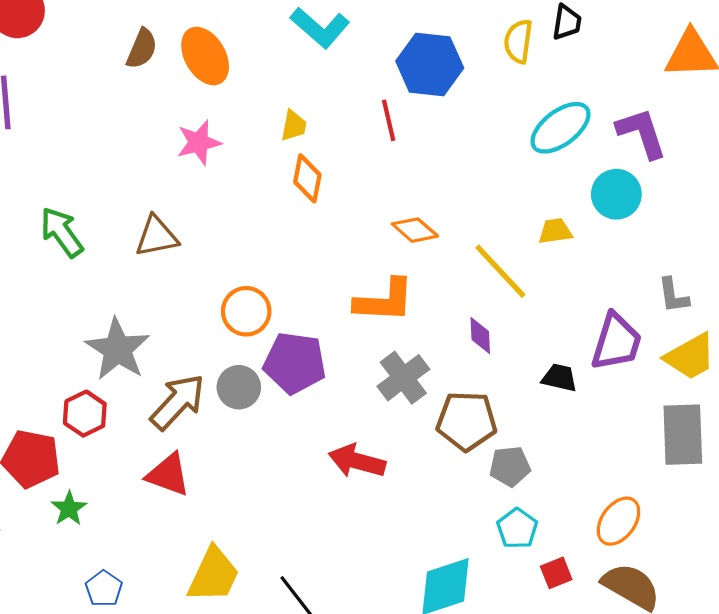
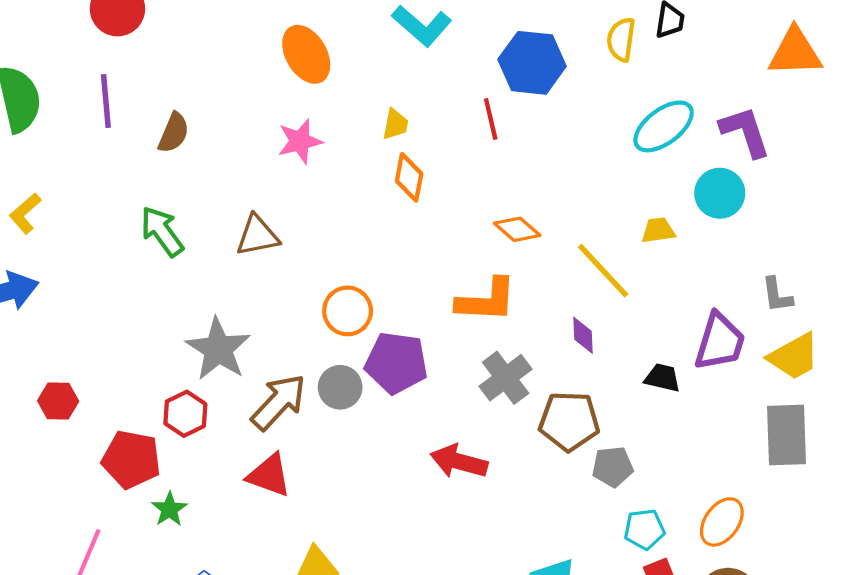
brown semicircle: (142, 49) -> (174, 133), moved
cyan pentagon: (517, 529) -> (644, 529), moved, turned 30

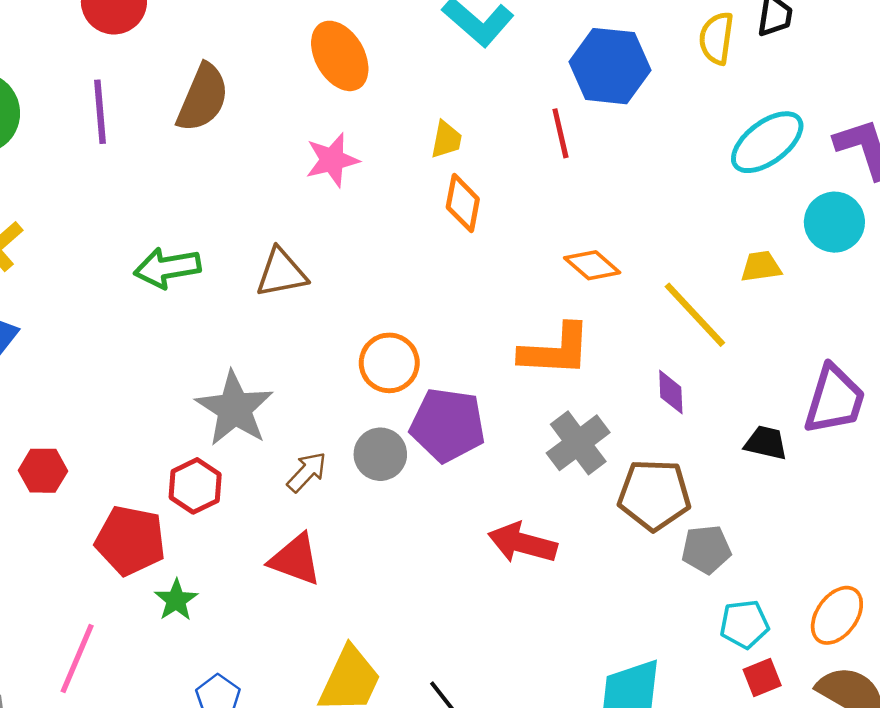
brown semicircle: (174, 133) -> (203, 98), moved, size x1.4
green arrow: (162, 231) -> (167, 268), turned -64
brown arrow: (279, 402) -> (307, 472), size x0.6

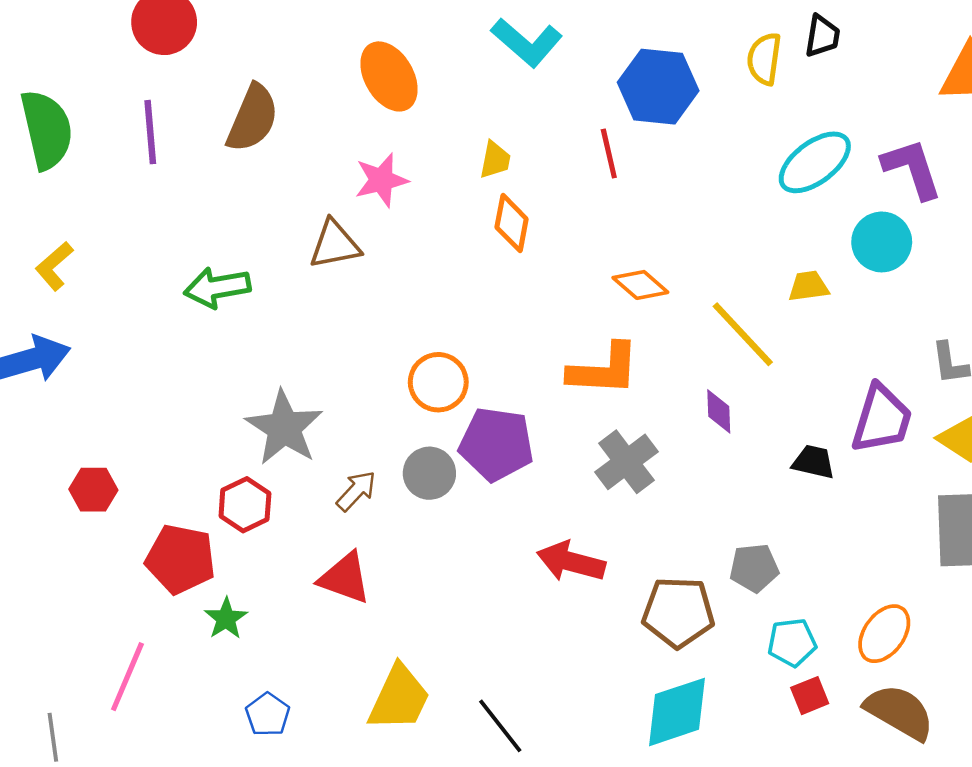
brown triangle: (281, 273) -> (335, 245), moved
brown pentagon: (654, 495) -> (678, 612), moved

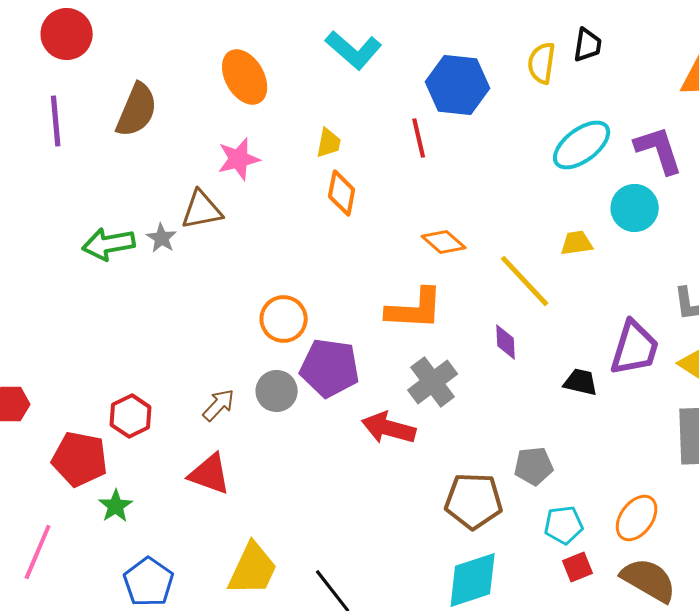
gray star: (284, 428) -> (162, 238), moved, size x0.5
red arrow: (571, 562) -> (389, 428), moved
blue pentagon: (268, 714) -> (149, 582), size x1.4

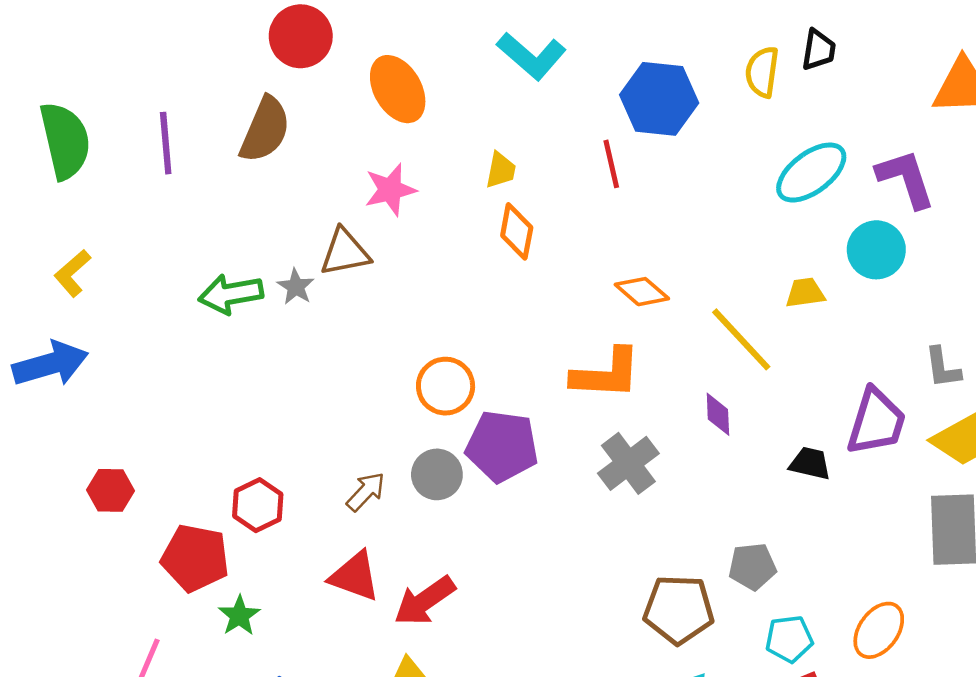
red circle: (67, 34) -> (301, 36), moved
red arrow: (389, 428) -> (425, 601), moved, turned -50

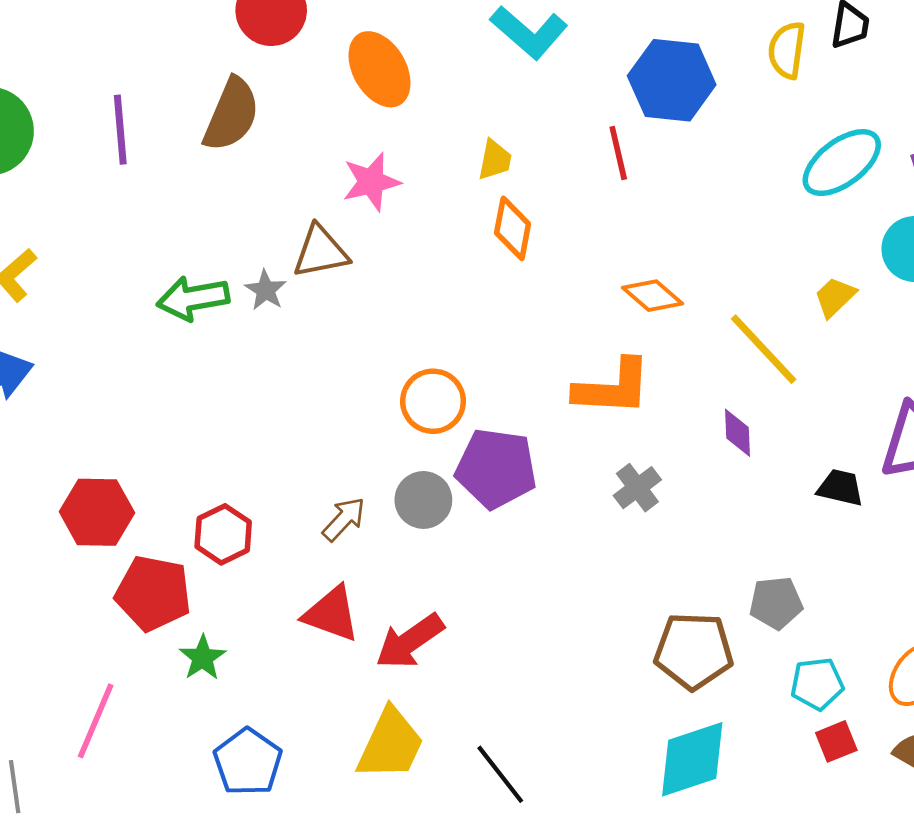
yellow trapezoid: (805, 293) -> (835, 297), turned -36
gray cross: (628, 463) -> (637, 488), size x0.7
red hexagon: (110, 490) -> (97, 512), moved, size x1.4

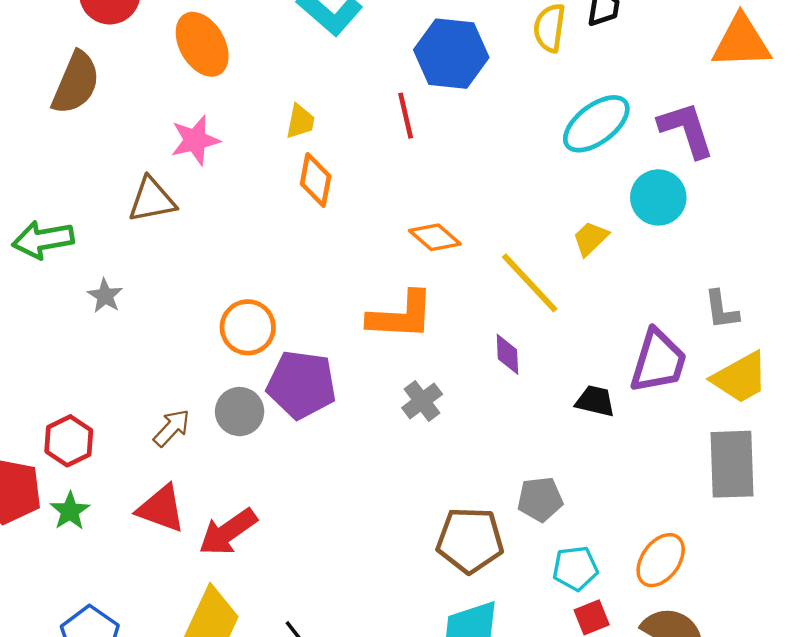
gray star: (266, 290) -> (105, 296), moved
green star: (203, 658) -> (70, 511), moved

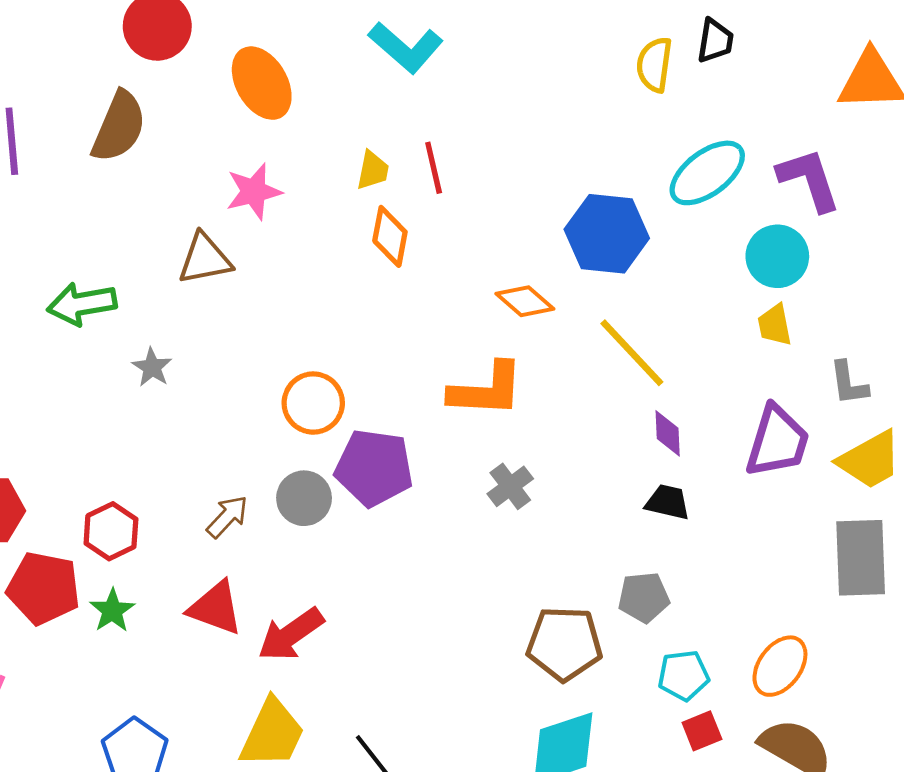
blue hexagon: (451, 54) -> (607, 234), moved
red line: (406, 116) -> (434, 168), moved
yellow trapezoid: (590, 238) -> (775, 325), moved, turned -57
purple diamond: (507, 354) -> (668, 433), moved
black trapezoid: (595, 401) -> (668, 502), moved

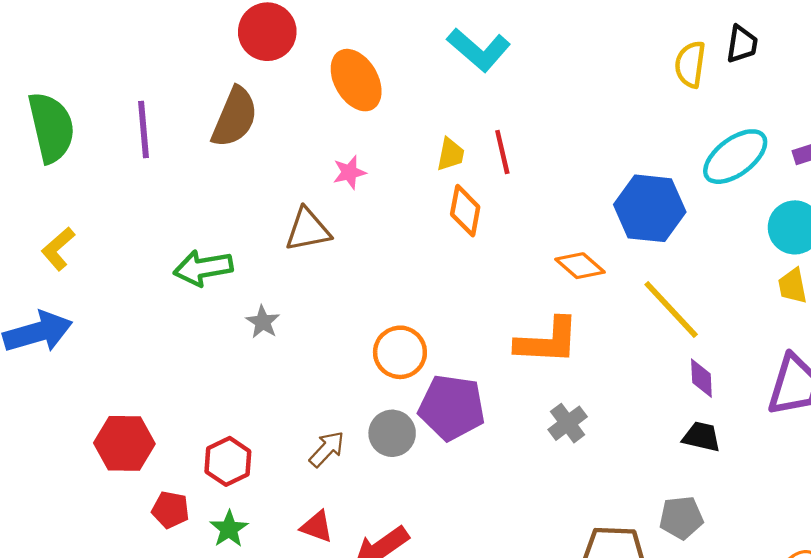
pink star: (254, 191) -> (349, 172), size x0.7
red pentagon: (44, 588) -> (171, 510), size x0.6
red triangle: (215, 608) -> (317, 527), size x0.7

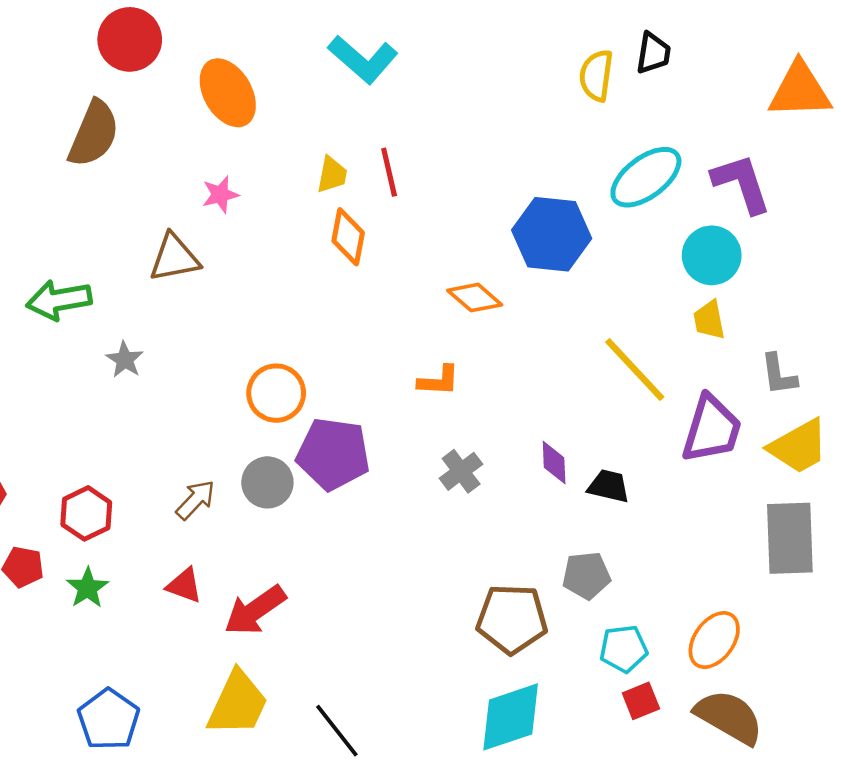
yellow line: (671, 310) -> (635, 370), moved
orange L-shape: (547, 341) -> (439, 381), size x0.6
purple diamond: (701, 378) -> (554, 463), moved

